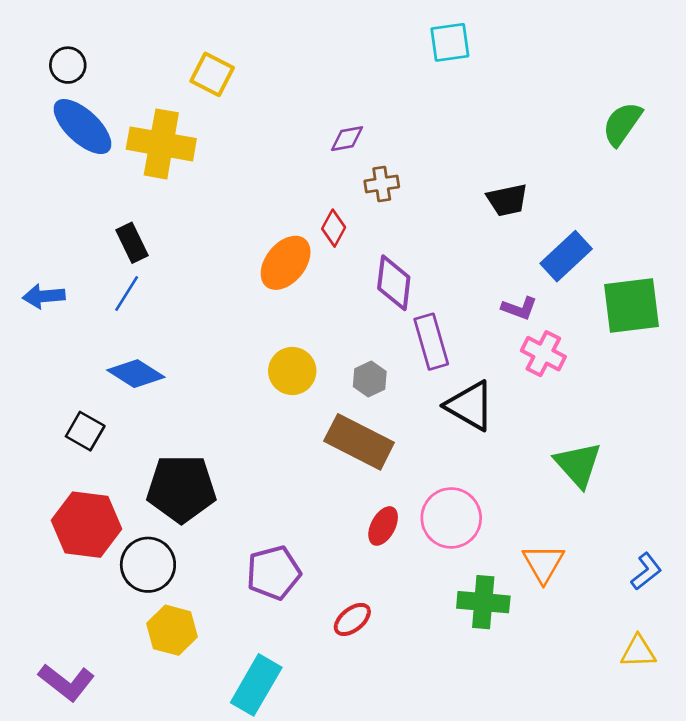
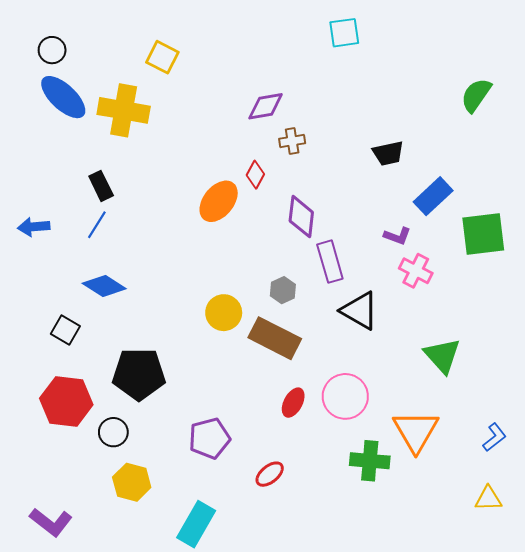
purple diamond: (347, 139) -> (266, 106), size x1.4
yellow circle: (292, 371) -> (224, 313), moved
orange triangle: (543, 563) -> (416, 431), size x1.4
black circle: (148, 565) -> (113, 432), size x0.7

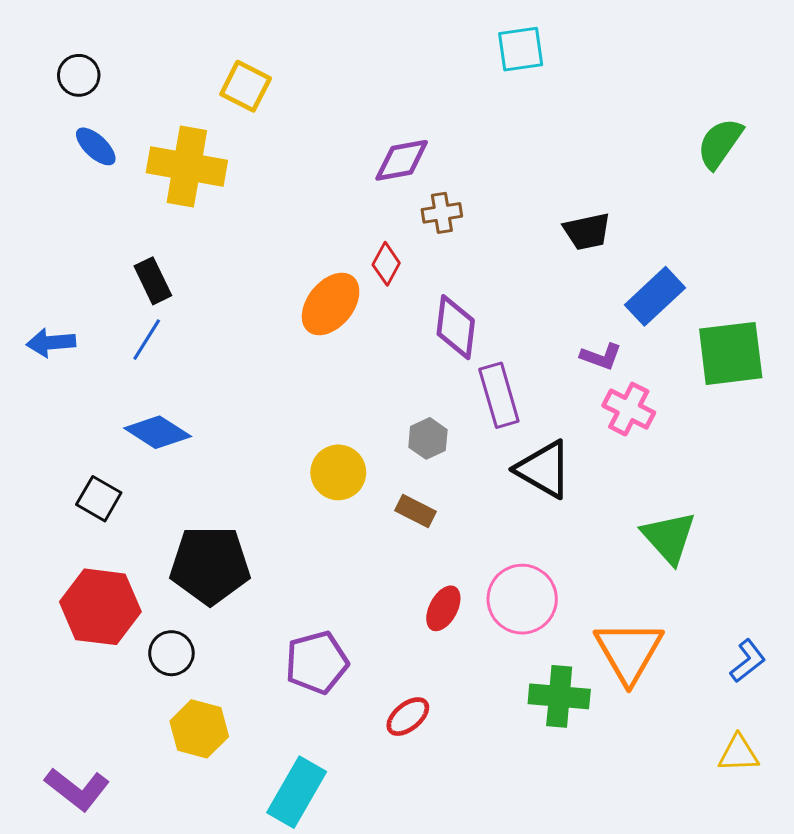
blue ellipse: (63, 97) -> (96, 146), size x0.6
brown rectangle: (275, 338) -> (416, 511), size x0.5

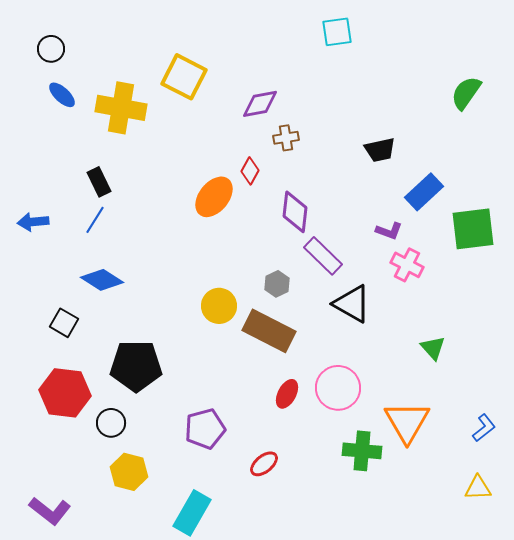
yellow square: (246, 86) -> (184, 77), moved, size x1.4
purple rectangle: (499, 395) -> (323, 256), turned -30
brown rectangle: (416, 511) -> (269, 331), size x2.0
green triangle: (669, 537) -> (433, 348), size x0.7

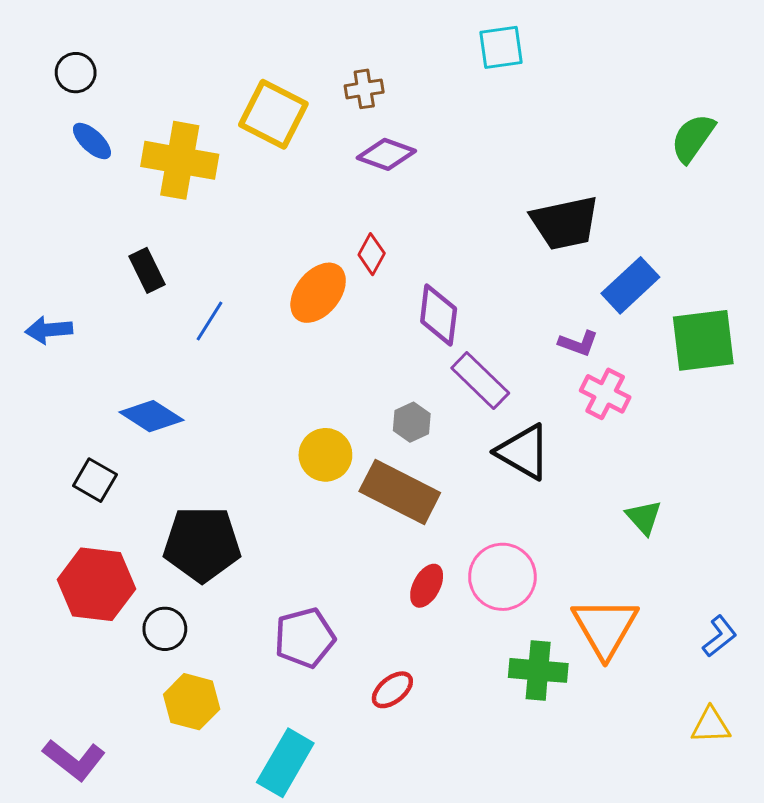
purple diamond: (260, 104) -> (386, 154), turned 30
brown cross: (286, 138) -> (364, 89), moved
black trapezoid: (380, 150) -> (565, 223), size x1.5
blue line: (95, 220) -> (209, 321), moved

